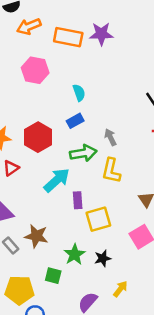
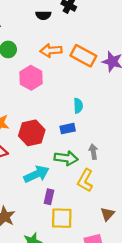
orange arrow: (29, 26) -> (51, 50), moved
pink hexagon: (35, 70) -> (31, 78), moved

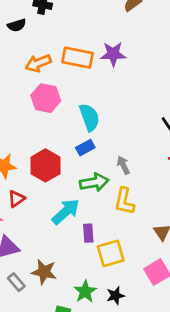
pink hexagon: (31, 78) -> (46, 98), moved
cyan semicircle: (78, 106) -> (89, 117), size x1.5

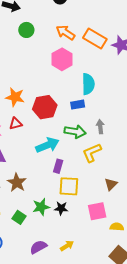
orange arrow: (38, 63) -> (65, 33), turned 36
yellow L-shape: (124, 201) -> (92, 153), turned 35
black star: (115, 296) -> (61, 208), moved

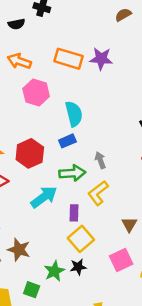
orange arrow: (65, 33) -> (19, 61), moved
purple rectangle: (58, 166) -> (74, 213), moved
yellow square: (69, 186) -> (81, 239), turned -30

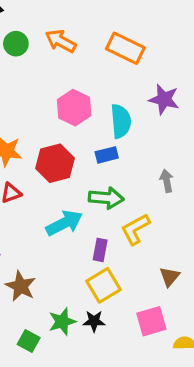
purple star: (101, 59) -> (164, 99), moved
pink hexagon: (36, 93) -> (74, 108), moved
gray arrow: (100, 160) -> (167, 181), moved

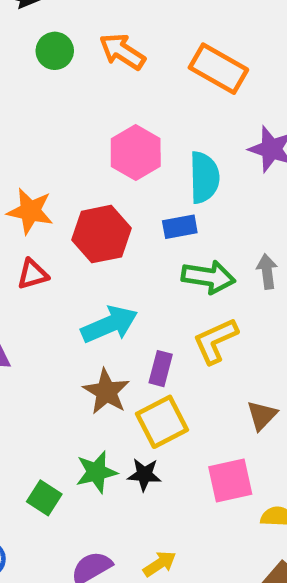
green arrow: (106, 198) -> (208, 277), moved
brown star: (21, 286) -> (106, 392), moved

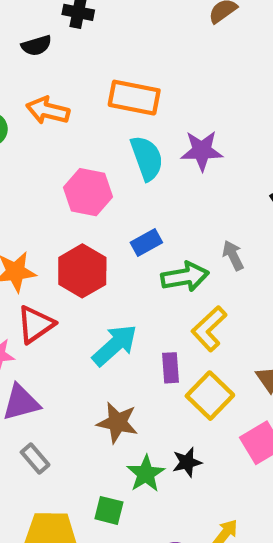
cyan semicircle: (204, 177) -> (147, 158), moved
red triangle: (33, 274) -> (35, 324), size x1.4
brown star: (106, 392) -> (117, 423), moved
yellow square: (162, 422) -> (210, 396), moved

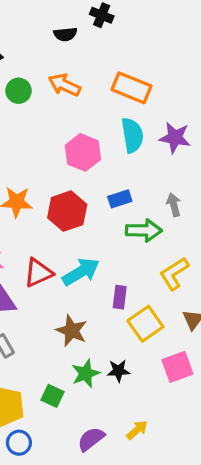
gray arrow: (233, 255) -> (174, 205), moved
red triangle: (35, 324) -> (38, 273), moved
yellow L-shape: (209, 329) -> (174, 274), moved

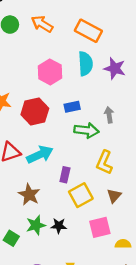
yellow L-shape: (174, 274) -> (104, 162), turned -40

